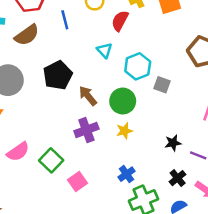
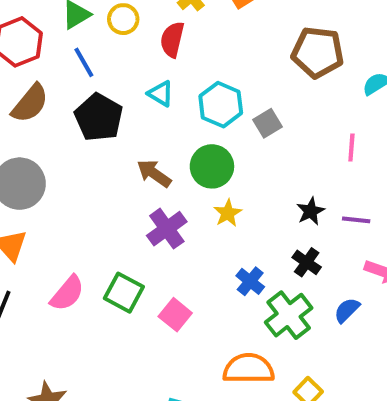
black pentagon: (58, 75) -> (99, 117), moved
gray square: (162, 85) -> (268, 123), turned -35
black cross: (178, 178) -> (307, 262), moved

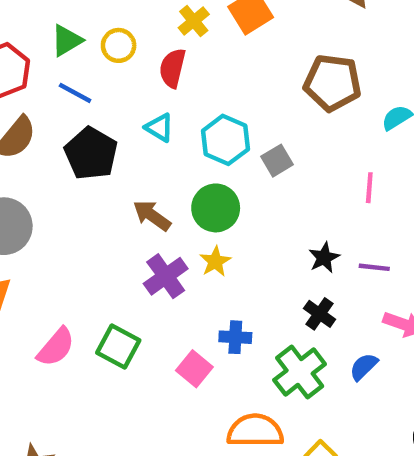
blue line: (84, 62) -> (75, 93), turned -32
yellow star: (228, 213) -> (215, 261), moved
blue cross: (250, 281) -> (235, 337), moved, turned -36
pink square: (175, 315) -> (194, 369), moved

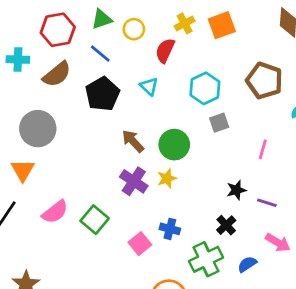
cyan hexagon: (226, 140) -> (205, 88), moved
pink line: (369, 188) -> (263, 149), moved
purple cross: (166, 276) -> (134, 181), turned -32

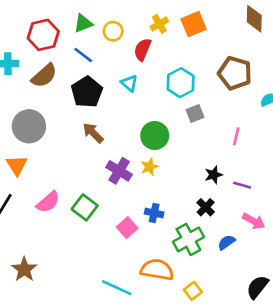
brown arrow: (133, 141) -> (93, 133), moved

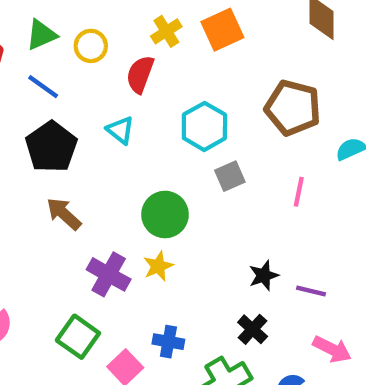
pink line: (236, 136) -> (299, 192), moved
green square: (85, 207) -> (78, 337), moved

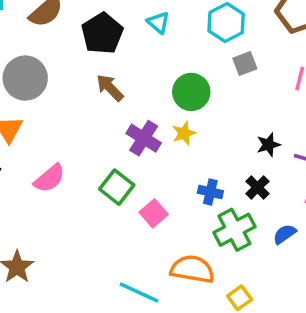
blue cross: (168, 342) -> (210, 192), moved

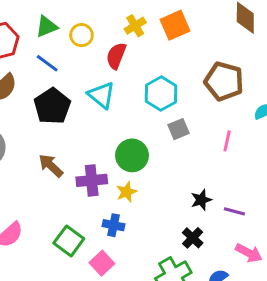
cyan triangle: (158, 22) -> (101, 95), size x1.4
brown arrow: (110, 88) -> (51, 166), moved
purple cross: (144, 138) -> (92, 180), moved, turned -36
blue cross: (210, 192) -> (114, 225), moved

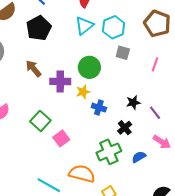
cyan triangle: (101, 95) -> (84, 26), moved, turned 36
gray square: (178, 129) -> (123, 53), turned 32
purple line: (234, 211) -> (155, 113), turned 32
blue cross: (114, 225) -> (99, 108), moved

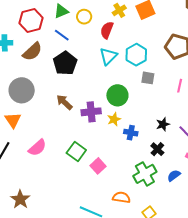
orange semicircle: (82, 174) -> (121, 197), size x0.7

